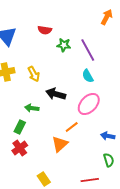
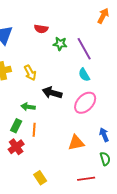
orange line: (72, 127) -> (34, 130), moved, turned -48
blue arrow: (108, 136) -> (104, 135), turned 56
orange triangle: (60, 144) -> (76, 143), moved, turned 30

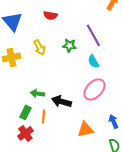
green star: (60, 44) -> (69, 45), moved
yellow arrow: (30, 73) -> (39, 47), moved
black arrow: (52, 93) -> (61, 101), moved

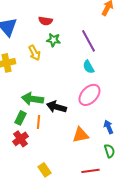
green star: (69, 45) -> (53, 40), moved
green arrow: (37, 93) -> (32, 99), size x1.5

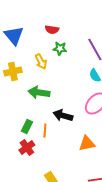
green arrow: (32, 99) -> (39, 92), moved

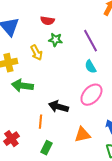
green arrow: (39, 92) -> (22, 86), moved
green rectangle: (27, 126) -> (46, 148), moved
red cross: (27, 148) -> (11, 139), moved

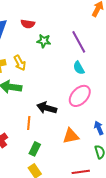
red semicircle: (47, 21) -> (28, 24), moved
yellow arrow: (36, 53) -> (20, 63), moved

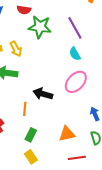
green star: (44, 41) -> (40, 27), size x1.6
orange triangle: (71, 136) -> (67, 134), moved

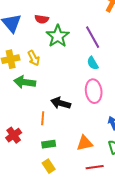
green star: (40, 27) -> (58, 36), turned 30
pink ellipse: (76, 82) -> (94, 91), turned -50
green rectangle: (31, 135) -> (49, 144), turned 56

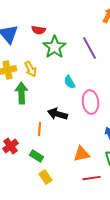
cyan semicircle: (93, 63) -> (70, 82), moved
green arrow: (25, 82) -> (22, 93), turned 80
green rectangle: (49, 144) -> (37, 156), moved, turned 40

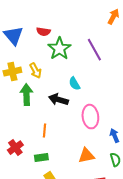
pink ellipse: (91, 102) -> (90, 117), moved
black arrow: (58, 114) -> (58, 100), moved
green rectangle: (37, 156) -> (41, 158), turned -40

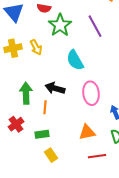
cyan semicircle: (74, 84) -> (75, 60), size x1.5
green arrow: (26, 95) -> (26, 93), moved
black arrow: (58, 100) -> (55, 88), moved

